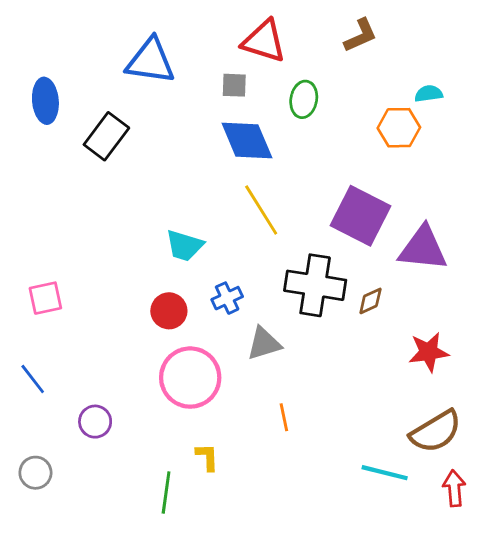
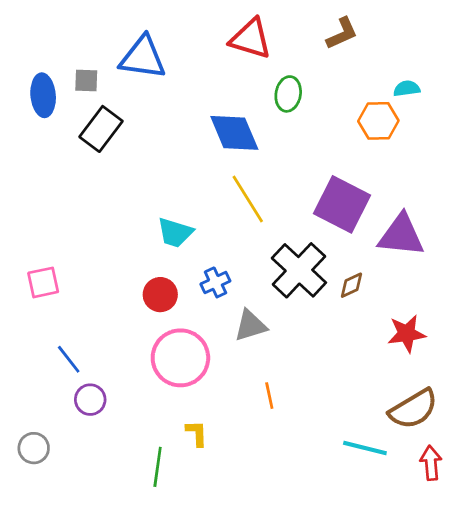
gray square: (234, 85) -> (86, 80), moved
black cross: (315, 285) -> (299, 270), turned 34
blue line: (33, 379) -> (69, 359), moved

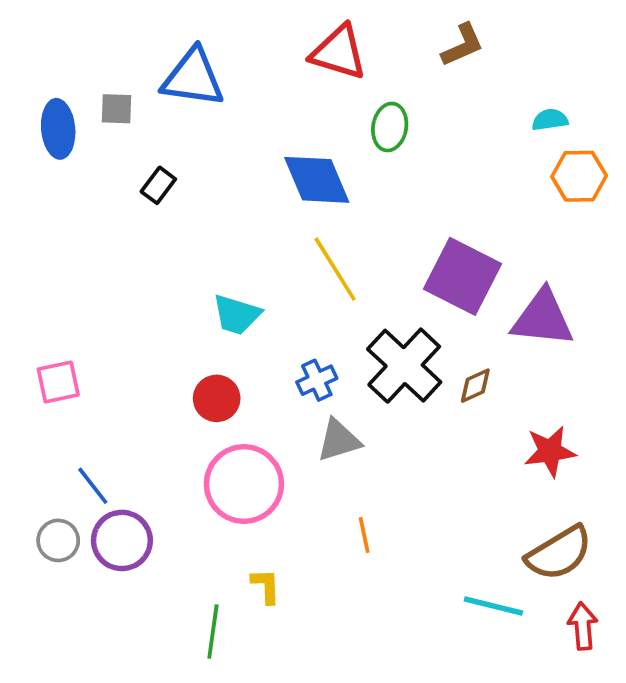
orange hexagon: (378, 121) -> (579, 176), moved
black rectangle: (101, 129) -> (158, 185), moved, size x0.6
blue cross: (215, 282) -> (317, 380), moved
purple circle: (90, 400) -> (122, 540), size x1.4
gray circle: (34, 448) -> (58, 540), moved

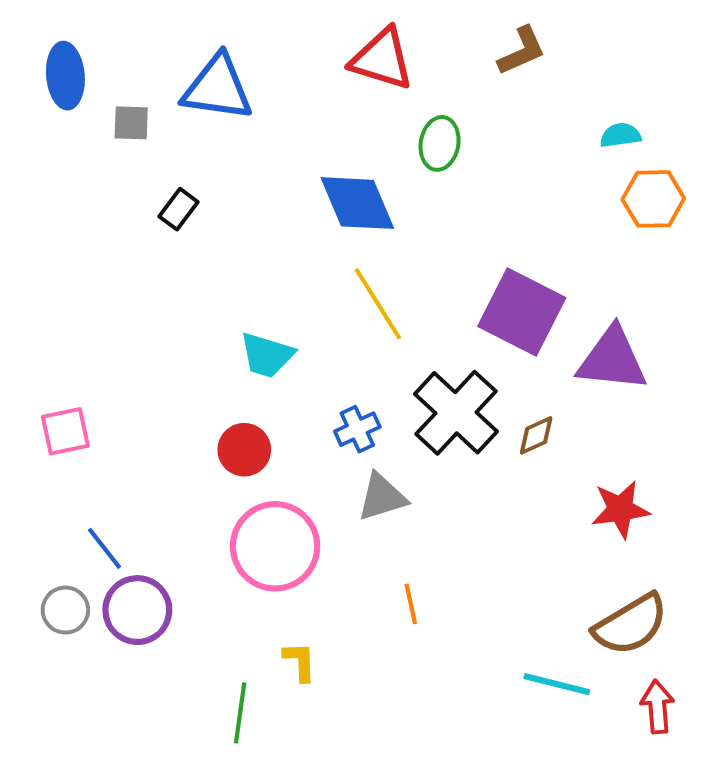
blue ellipse: (58, 129) -> (65, 76), moved

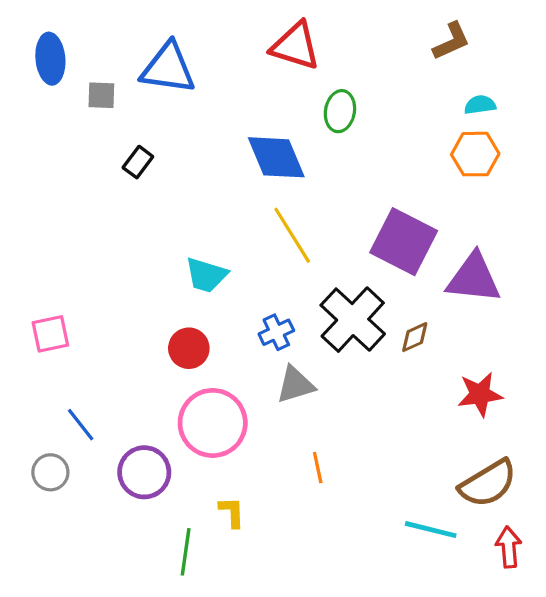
brown L-shape: (522, 51) -> (451, 41), moved
orange hexagon: (653, 199) -> (475, 154), moved
purple circle: (137, 610) -> (144, 472), moved

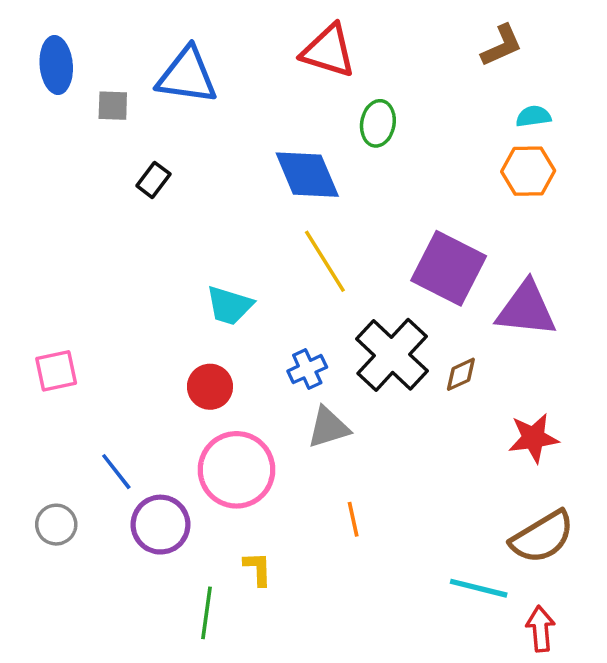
blue line: (81, 425) -> (116, 472), moved
red arrow: (509, 547) -> (541, 629), moved

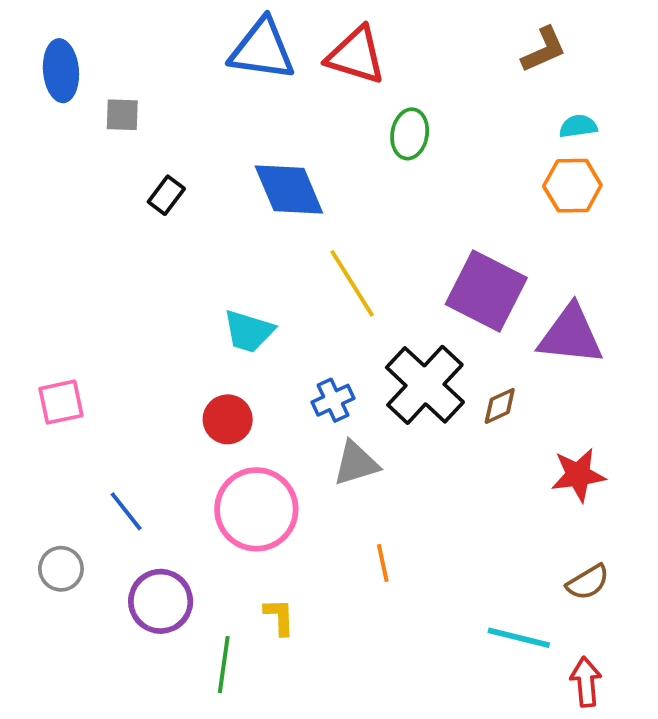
blue triangle: (187, 76) -> (262, 50), moved
blue diamond: (307, 175) -> (289, 189), moved
purple circle: (160, 525) -> (161, 601), moved
brown semicircle: (542, 537) -> (588, 582), size x0.6

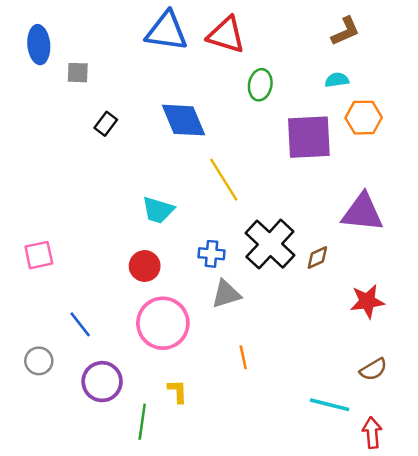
cyan semicircle: (578, 126) -> (337, 80), moved
purple square: (486, 291) -> (309, 137), moved, turned -30
blue cross: (333, 400) -> (212, 254), turned 30

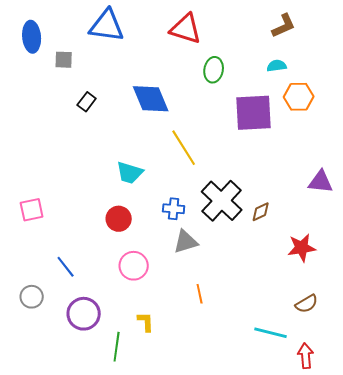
blue triangle: (167, 31) -> (107, 26), moved
purple triangle: (362, 212) -> (321, 182), moved, size x0.7
pink circle: (163, 323) -> (134, 266), size x0.7

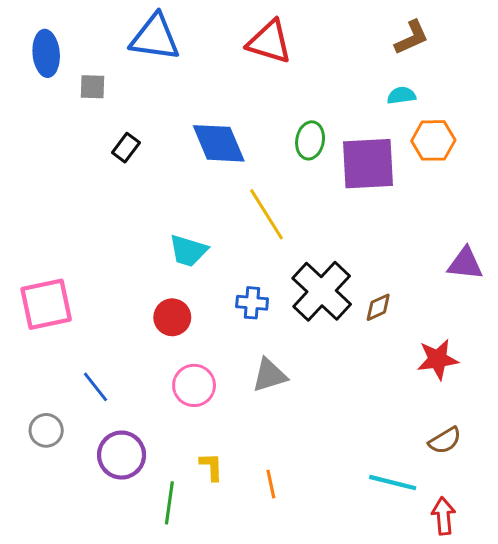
green ellipse: (214, 70) -> (310, 140), moved
pink square: (32, 210) -> (46, 304), size x1.5
gray triangle: (186, 242) -> (269, 375), moved
orange line: (200, 294) -> (271, 484), moved

